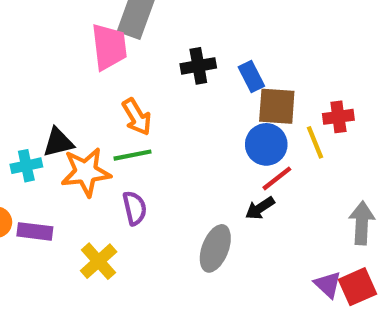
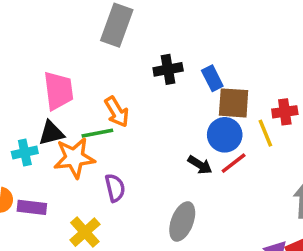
pink trapezoid: (109, 47) -> (58, 91), moved
green line: (133, 155) -> (97, 133), moved
black arrow: (260, 208) -> (200, 165), moved, turned -115

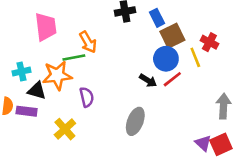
brown square: (234, 103) -> (172, 36), turned -30
red cross: (285, 112) -> (209, 42), turned 36
black triangle: (51, 133) -> (37, 91), moved, turned 30

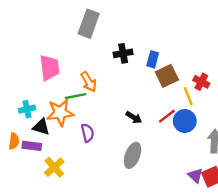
blue rectangle: (157, 18) -> (153, 59), turned 42
blue circle: (166, 59) -> (185, 121), moved
black arrow: (148, 80) -> (134, 117), moved
yellow cross: (65, 129) -> (54, 167), moved

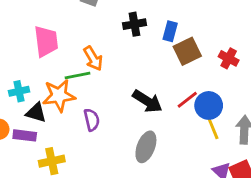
yellow line: (188, 96) -> (213, 128), moved
black arrow: (134, 117) -> (147, 101), size x1.5
yellow cross: (54, 167) -> (52, 161), turned 30

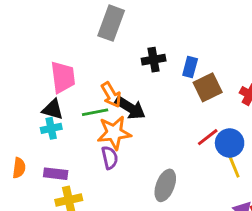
cyan cross: (19, 91) -> (51, 128), moved
orange star: (59, 96) -> (114, 133), moved
black arrow: (147, 101) -> (130, 108), moved
black triangle: (36, 113) -> (53, 109), moved
purple rectangle: (25, 135) -> (56, 174), moved

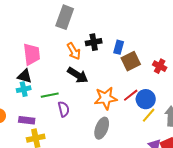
orange arrow: (111, 95) -> (74, 51), moved
green line: (95, 112) -> (50, 95), moved
orange star: (114, 133) -> (106, 98), moved
yellow line: (234, 166) -> (149, 115), turned 63

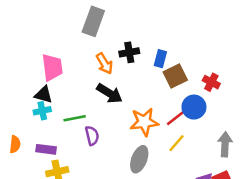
blue circle: (146, 99) -> (194, 107), moved
yellow line: (149, 115) -> (177, 143), moved

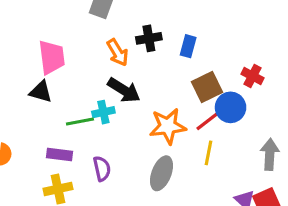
brown square: (175, 76) -> (207, 87), moved
cyan cross: (42, 111) -> (103, 112), moved
purple semicircle: (92, 136) -> (102, 169), moved
yellow line: (177, 143) -> (209, 153), turned -30
purple rectangle: (46, 149) -> (60, 154), moved

